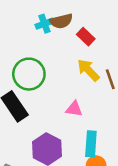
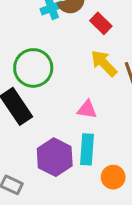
cyan rectangle: (91, 144) -> (87, 149), moved

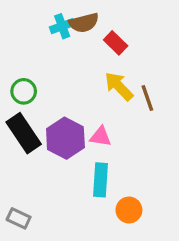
green circle: (33, 68) -> (24, 91), moved, size x0.6
purple hexagon: (55, 157) -> (65, 138), moved

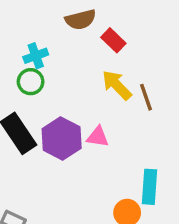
cyan cross: (62, 26) -> (36, 56), moved
green circle: (24, 91) -> (31, 82), moved
cyan rectangle: (101, 180) -> (149, 187), moved

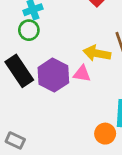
yellow arrow: (117, 85) -> (97, 53), moved, turned -35

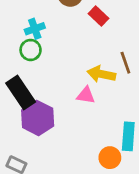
purple hexagon: (53, 75) -> (38, 118), moved

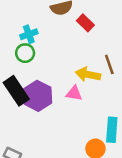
purple hexagon: (38, 118) -> (38, 96), moved

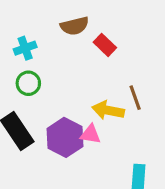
cyan cross: (29, 34) -> (25, 48), moved
purple hexagon: (38, 96) -> (65, 137), moved

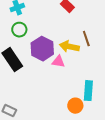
purple hexagon: (65, 137) -> (42, 49), moved

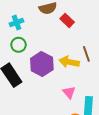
pink triangle: (58, 62) -> (69, 92), moved, turned 40

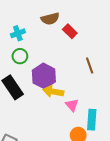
yellow arrow: (69, 62) -> (53, 92), moved

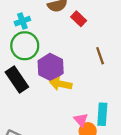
green circle: (20, 56) -> (25, 46), size x1.6
pink triangle: (72, 105) -> (81, 120), moved

